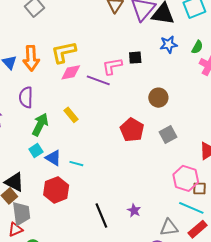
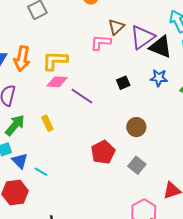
black square: (135, 58) -> (123, 83), turned -32
pink L-shape: (112, 66) -> (101, 43), moved
gray square: (168, 135) -> (137, 165), turned -36

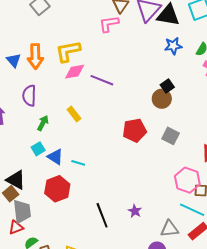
black square: (123, 83) -> (167, 86), moved
green arrow: (15, 125) -> (43, 123), size x0.7
red pentagon: (103, 152) -> (135, 130), turned 30

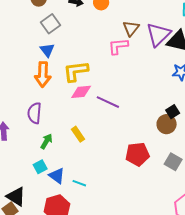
blue triangle: (14, 60) -> (47, 50), moved

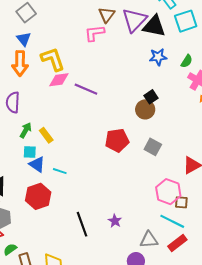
yellow L-shape: (76, 71) -> (53, 59), turned 80
yellow rectangle: (78, 134) -> (46, 135), moved
cyan square: (40, 167) -> (30, 152), moved, turned 32

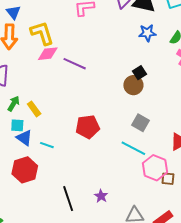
red pentagon: (117, 140) -> (88, 127), moved
cyan line: (172, 221) -> (133, 148), moved

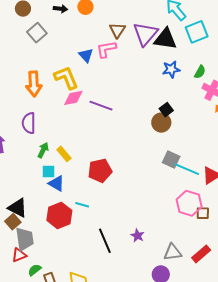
blue triangle: (13, 12) -> (86, 55), moved
red pentagon: (88, 127) -> (100, 171), moved
cyan line: (47, 145) -> (82, 205), moved
cyan line: (133, 148) -> (187, 169), moved

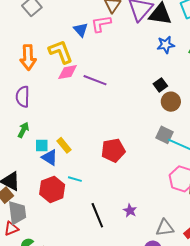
brown circle: (161, 123) -> (171, 102), moved
green arrow: (43, 150) -> (23, 130), moved
yellow rectangle: (64, 154) -> (64, 145), moved
red pentagon: (100, 171) -> (113, 150), moved

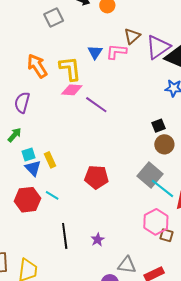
orange arrow: (28, 58) -> (37, 66), turned 135
gray square: (165, 135) -> (150, 175), size x1.4
cyan square: (42, 145) -> (28, 155), turned -32

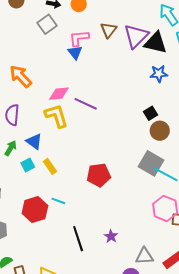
gray square: (54, 17) -> (47, 24), moved
pink L-shape: (116, 52) -> (79, 38), moved
yellow L-shape: (70, 69) -> (56, 116), moved
blue triangle: (33, 168) -> (34, 141), moved

